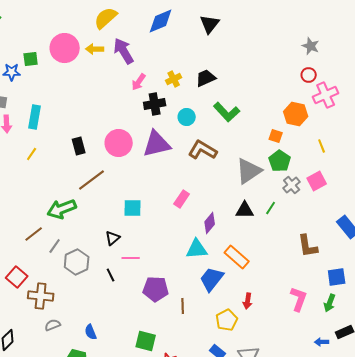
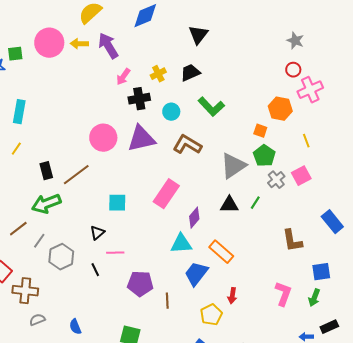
black triangle: (210, 24) -> (198, 35), moved
black rectangle: (79, 146) -> (46, 171), moved
pink rectangle: (182, 199) -> (166, 194), size x1.6

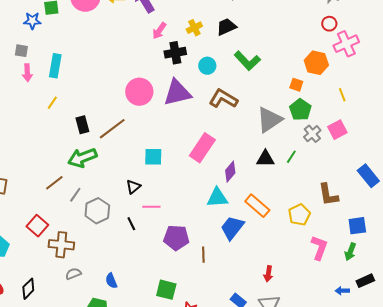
red arrow: (232, 296) -> (268, 274), moved
yellow pentagon: (211, 315) -> (299, 215), moved

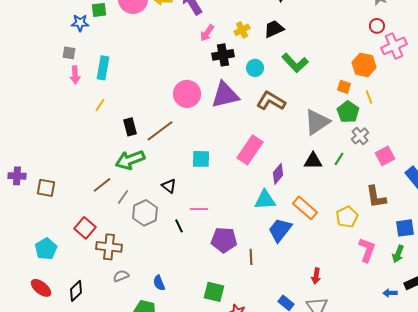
yellow line: (342, 95) -> (369, 97), moved
pink square: (337, 130) -> (385, 156), moved
black triangle: (133, 187) -> (169, 186), moved, turned -42

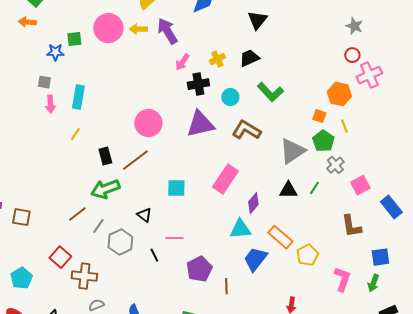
pink circle: (187, 94) -> (148, 123), moved
yellow pentagon: (347, 217) -> (307, 255), moved
purple pentagon: (224, 240) -> (199, 269), turned -30

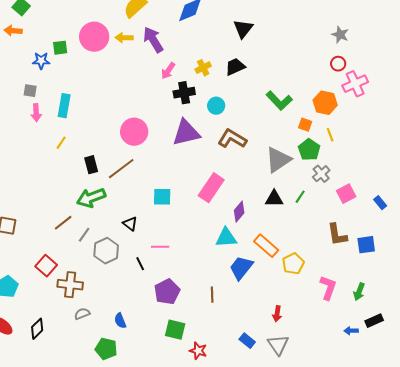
green L-shape: (270, 92) -> (279, 101), moved
blue rectangle: (391, 207) -> (380, 203), moved, size x0.6
blue square: (380, 257) -> (366, 245), moved
purple pentagon: (199, 269) -> (167, 292), moved

